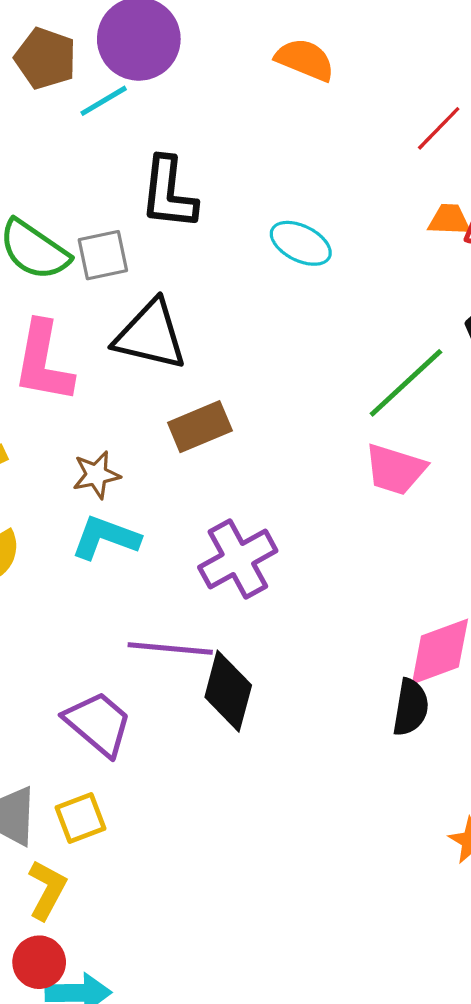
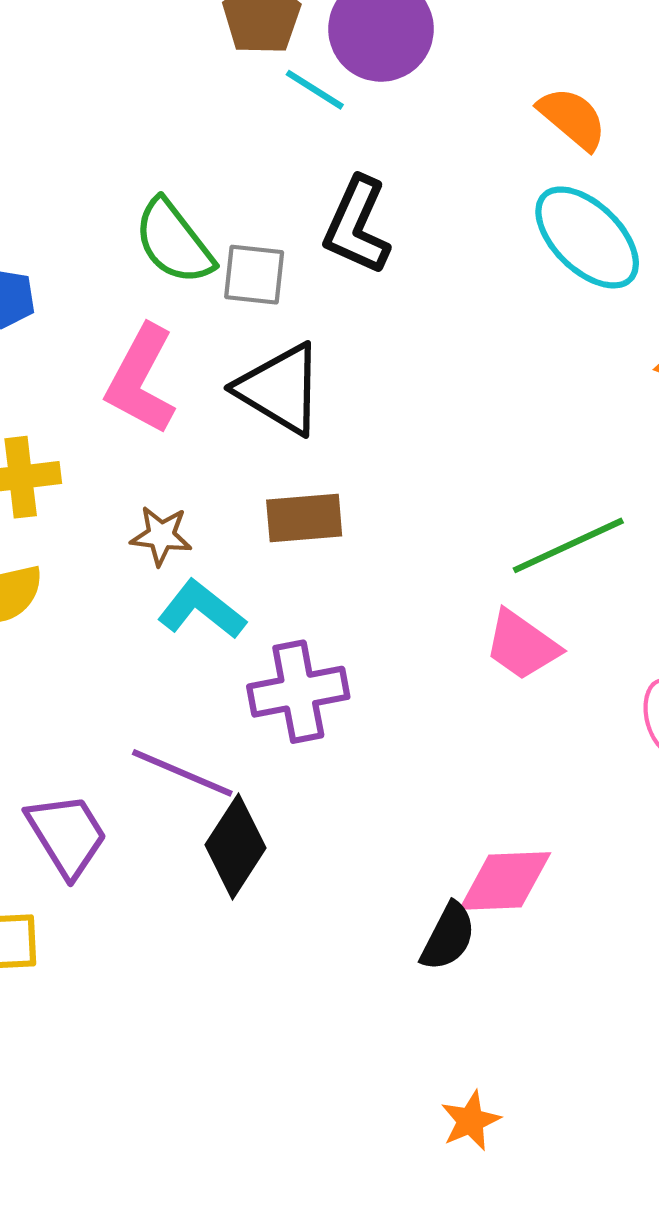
cyan line: (104, 101) -> (315, 90), turned 45
cyan ellipse: (301, 243) -> (587, 237), moved, size x1.5
cyan L-shape: (105, 538) -> (202, 610), moved

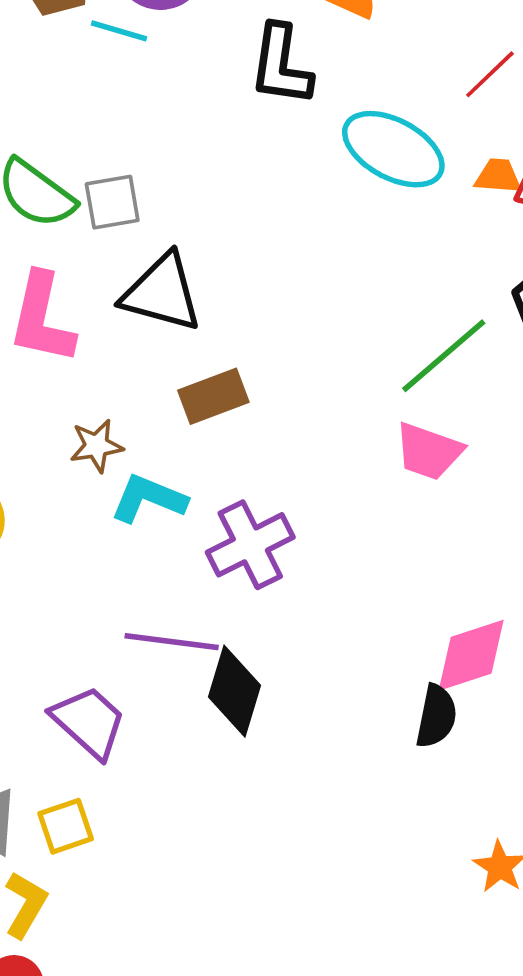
black L-shape: (357, 226) -> (281, 65), moved
cyan ellipse: (587, 237) -> (393, 149), moved

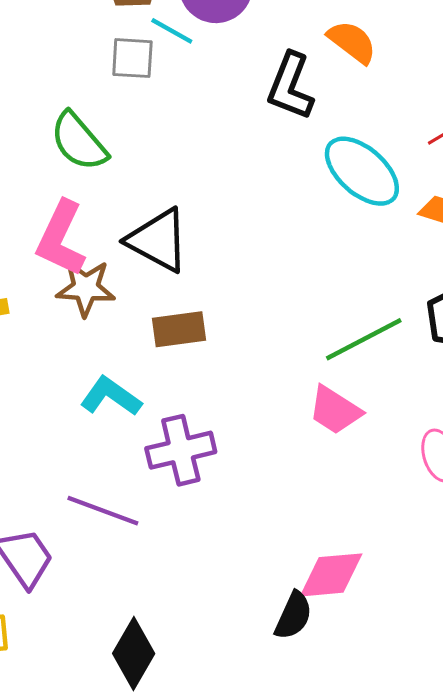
gray square: (112, 202) -> (132, 58), moved
brown star: (96, 446) -> (86, 288), moved, size x1.4
black diamond: (234, 691) -> (134, 654), moved

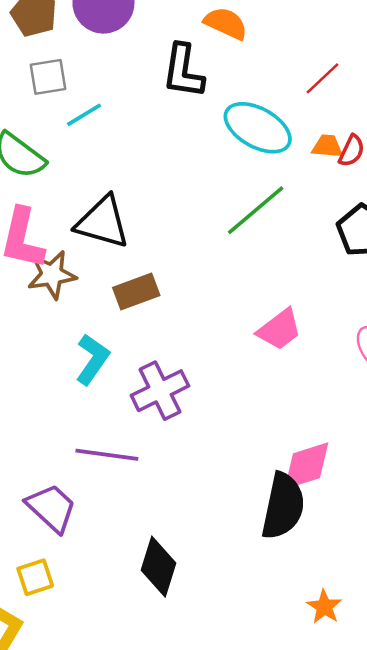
cyan line: (172, 31) -> (84, 115), moved, turned -48
green line: (364, 339) -> (256, 210), moved
cyan L-shape: (111, 396) -> (92, 359), turned 102
pink trapezoid: (335, 410) -> (279, 329), turned -57
black semicircle: (293, 616) -> (283, 506), size x1.6

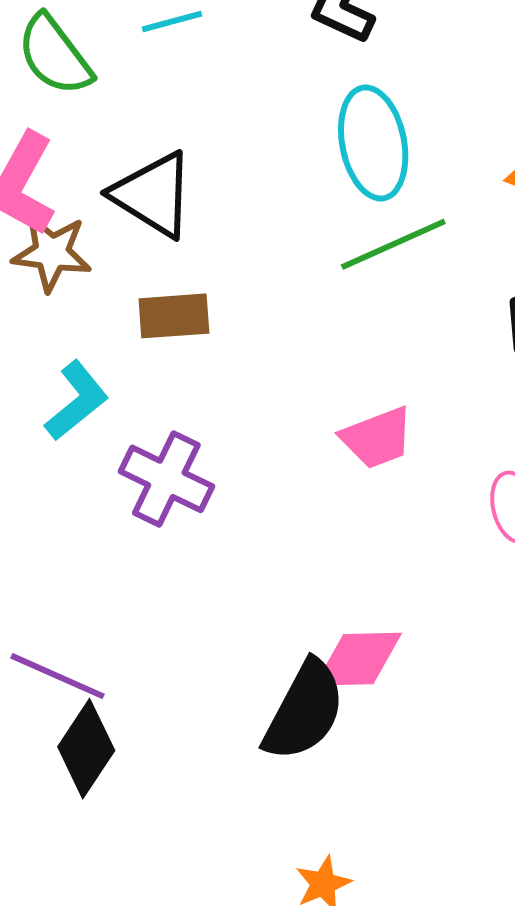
cyan ellipse: (258, 128) -> (373, 143), moved, turned 34
purple cross: (160, 391) -> (166, 479), turned 36
purple line: (107, 455) -> (57, 676), moved

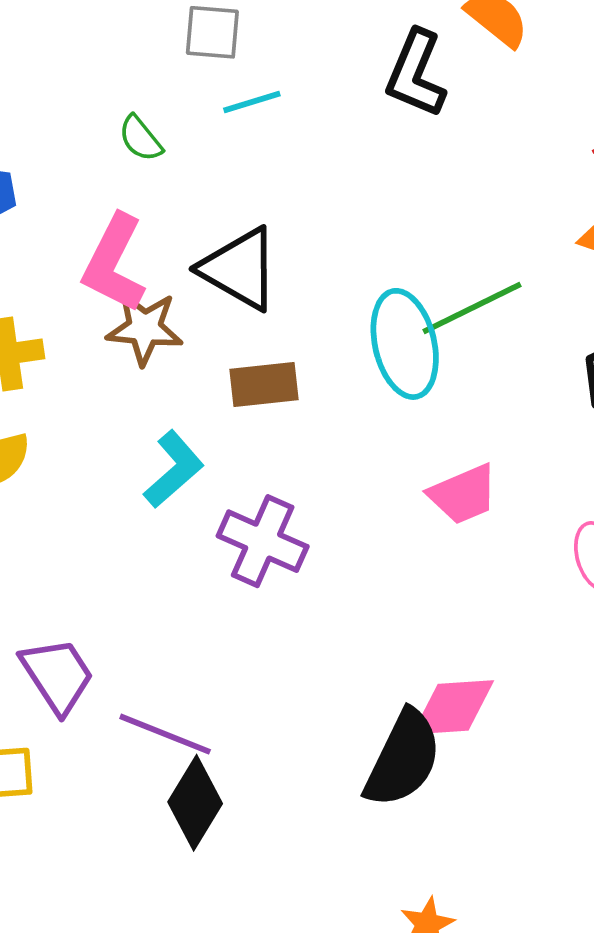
green semicircle: (55, 55) -> (140, 138), size x0.6
cyan ellipse: (373, 143) -> (405, 344), moved

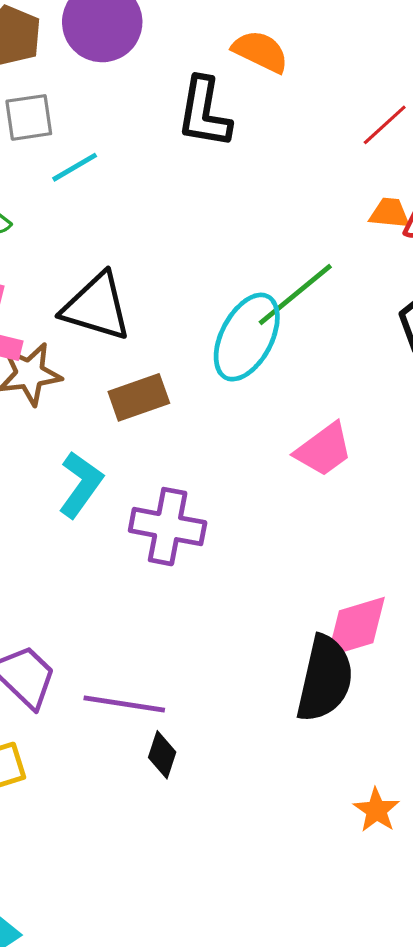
cyan ellipse: (405, 344) -> (247, 337), turned 54
black diamond: (195, 803) -> (162, 755), size x0.6

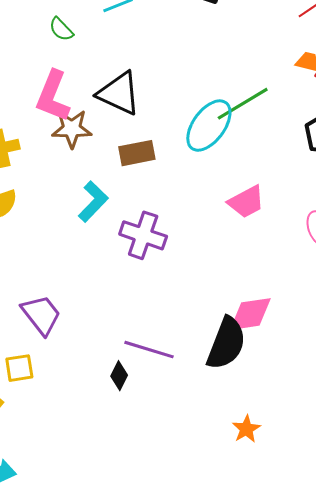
purple line: (124, 704) -> (149, 350), moved

